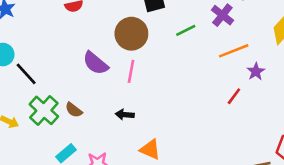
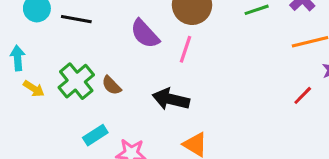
black line: (26, 74) -> (76, 19), moved, turned -45
black arrow: (125, 115) -> (171, 99), size x1.6

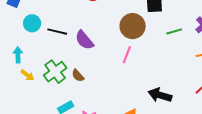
purple semicircle: (145, 34) -> (84, 40), moved
black arrow: (171, 99) -> (160, 95), moved

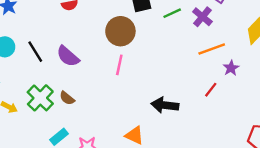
green line: (174, 31) -> (172, 13), moved
black line: (57, 32) -> (35, 52), turned 54

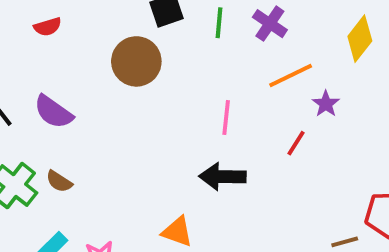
green line: (172, 13) -> (219, 23), turned -54
pink line: (119, 65) -> (226, 117), moved

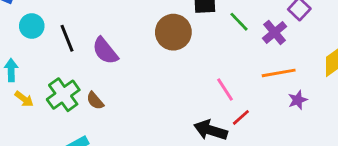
green line: (219, 23) -> (239, 22), turned -65
pink line: (226, 117) -> (225, 89), turned -55
red line: (296, 143) -> (241, 117), moved

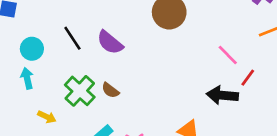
cyan circle: (32, 26) -> (32, 49), moved
yellow arrow: (24, 99) -> (47, 117), moved

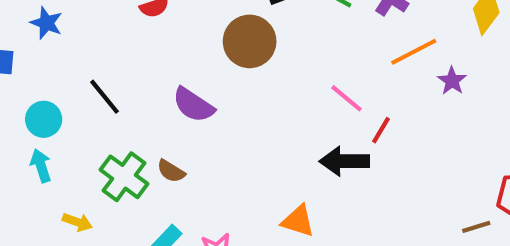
purple semicircle: (110, 42) -> (193, 105), moved

